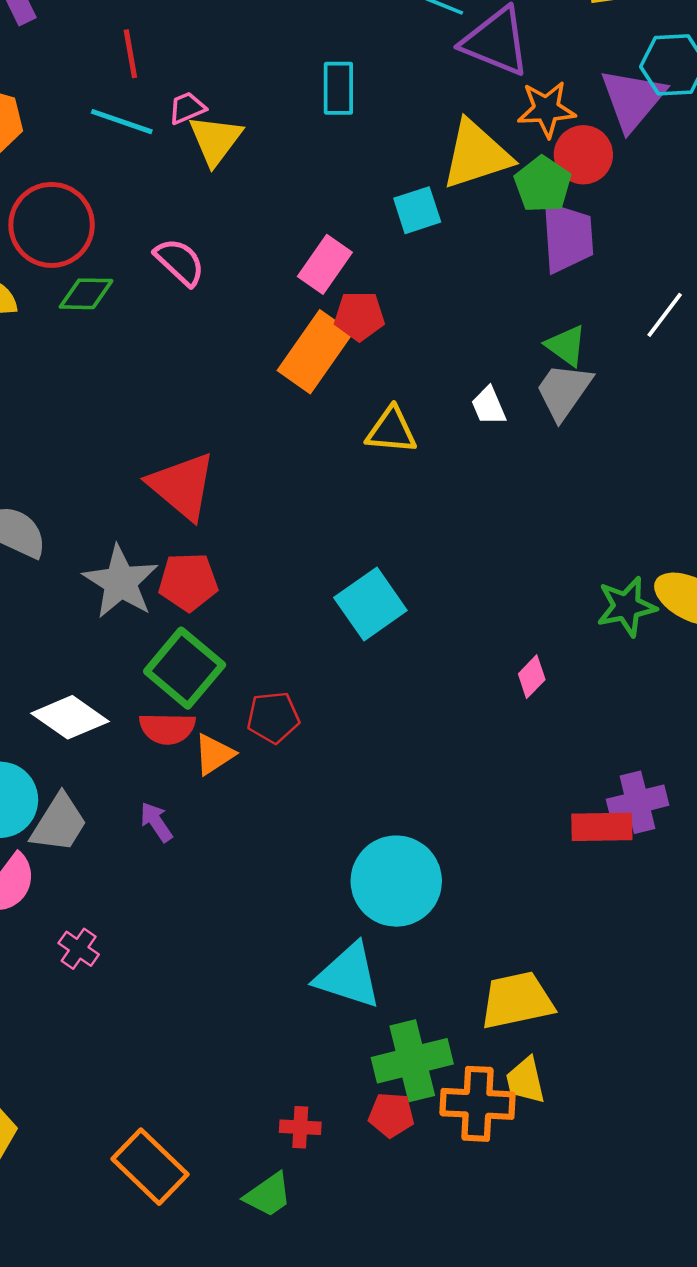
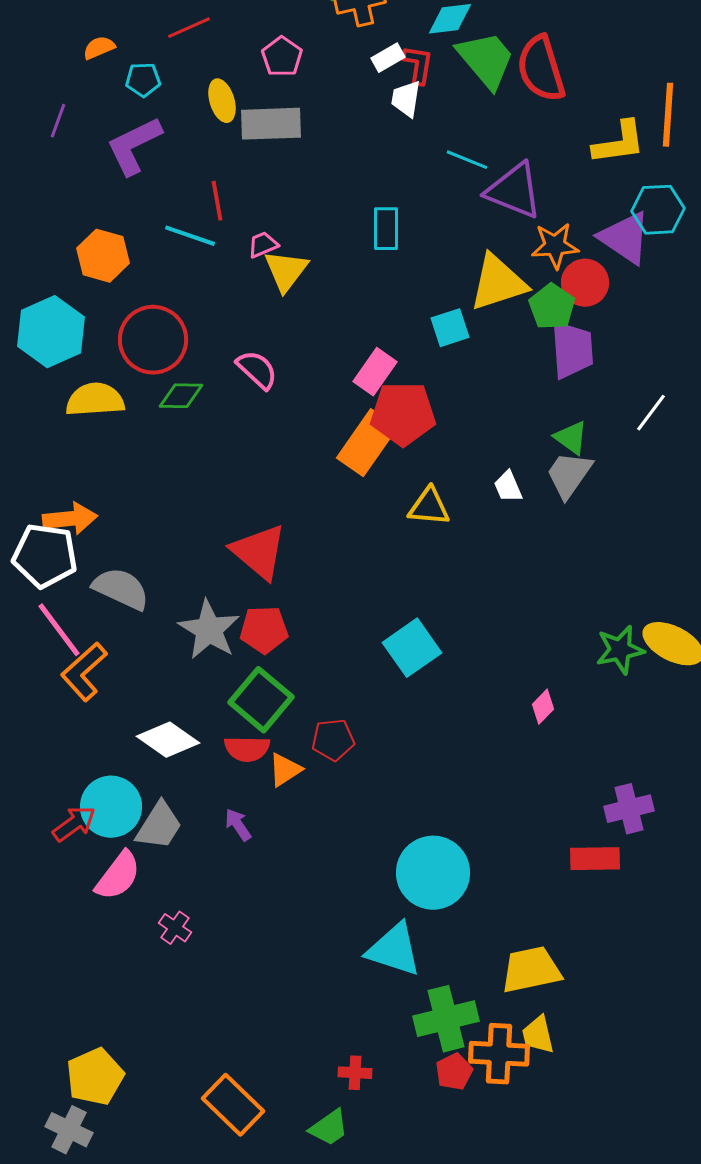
purple triangle: (633, 99) -> (625, 238), turned -36
cyan line: (122, 122) -> (190, 236), moved
red pentagon: (359, 316) -> (403, 414), size x1.6
red rectangle: (602, 827) -> (595, 859), moved
red pentagon: (391, 1115) -> (454, 1072), moved, turned -30

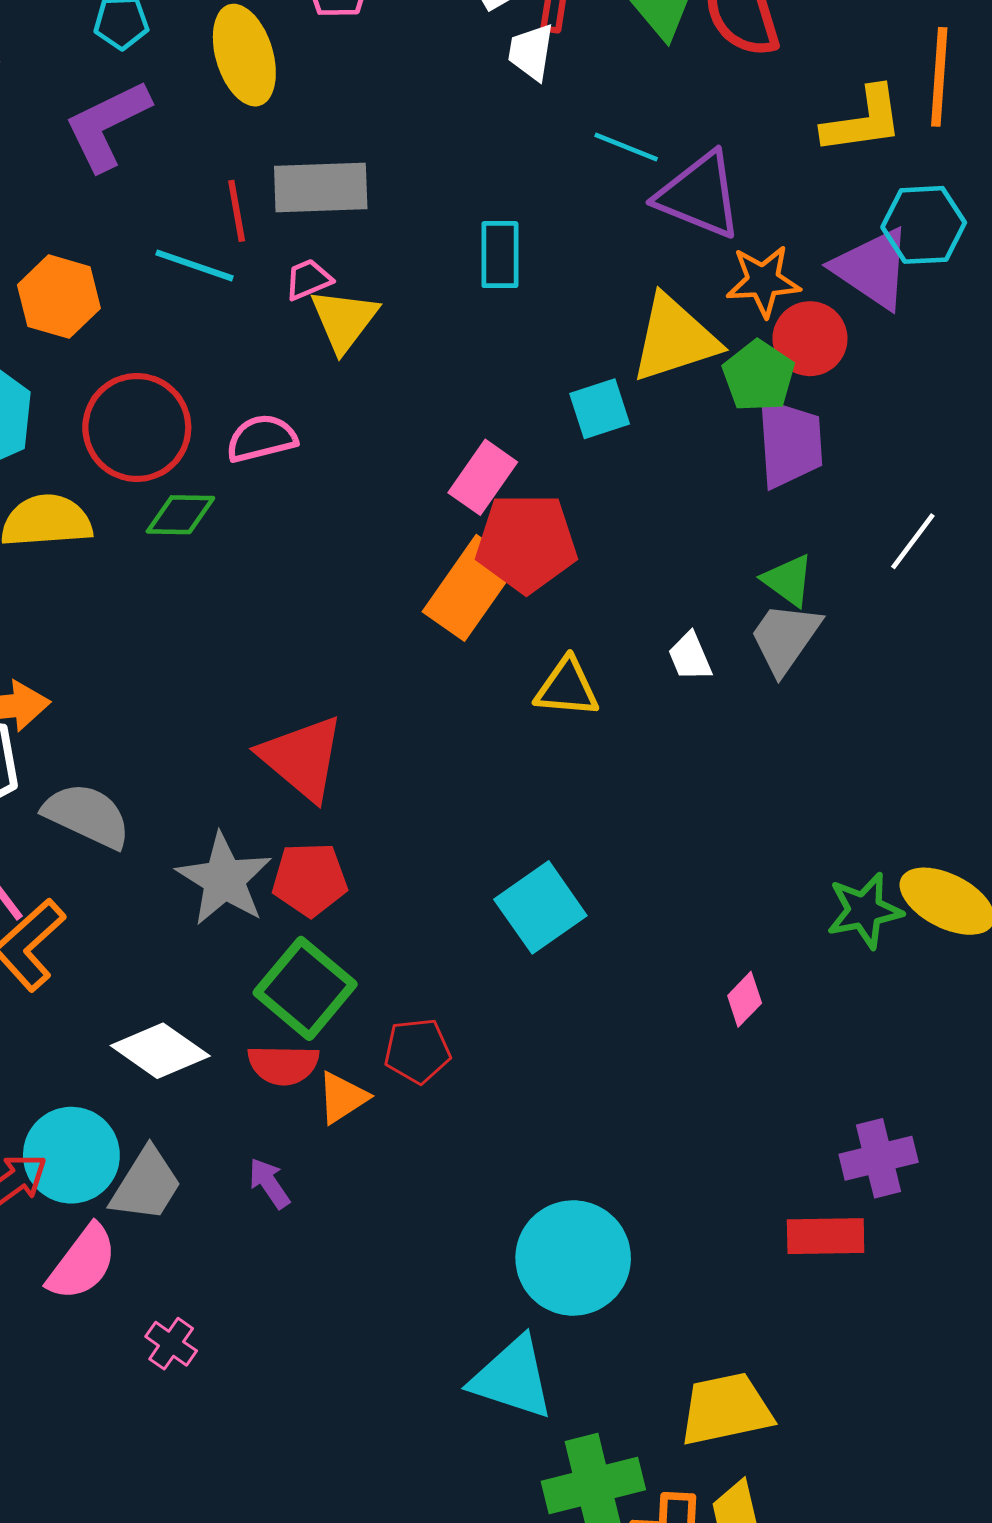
yellow ellipse: (222, 101) -> (244, 55), size x1.5
gray rectangle: (271, 124) -> (321, 188), moved
pink semicircle: (257, 370) -> (261, 438), moved, turned -57

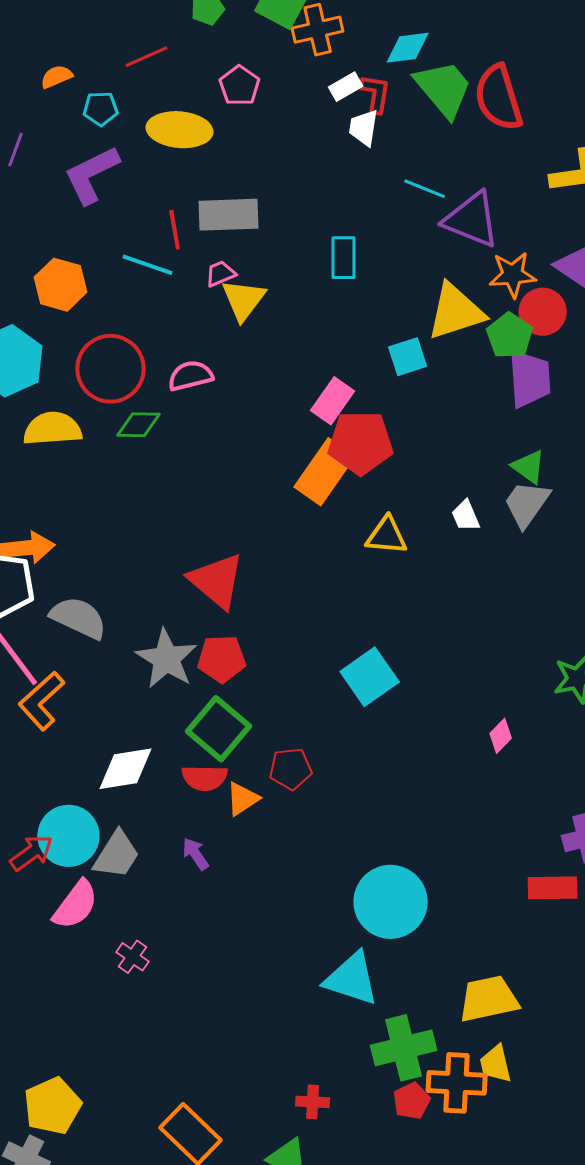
yellow ellipse: (244, 55) -> (180, 130), turned -68
white diamond: (160, 1051) -> (125, 769), turned -44

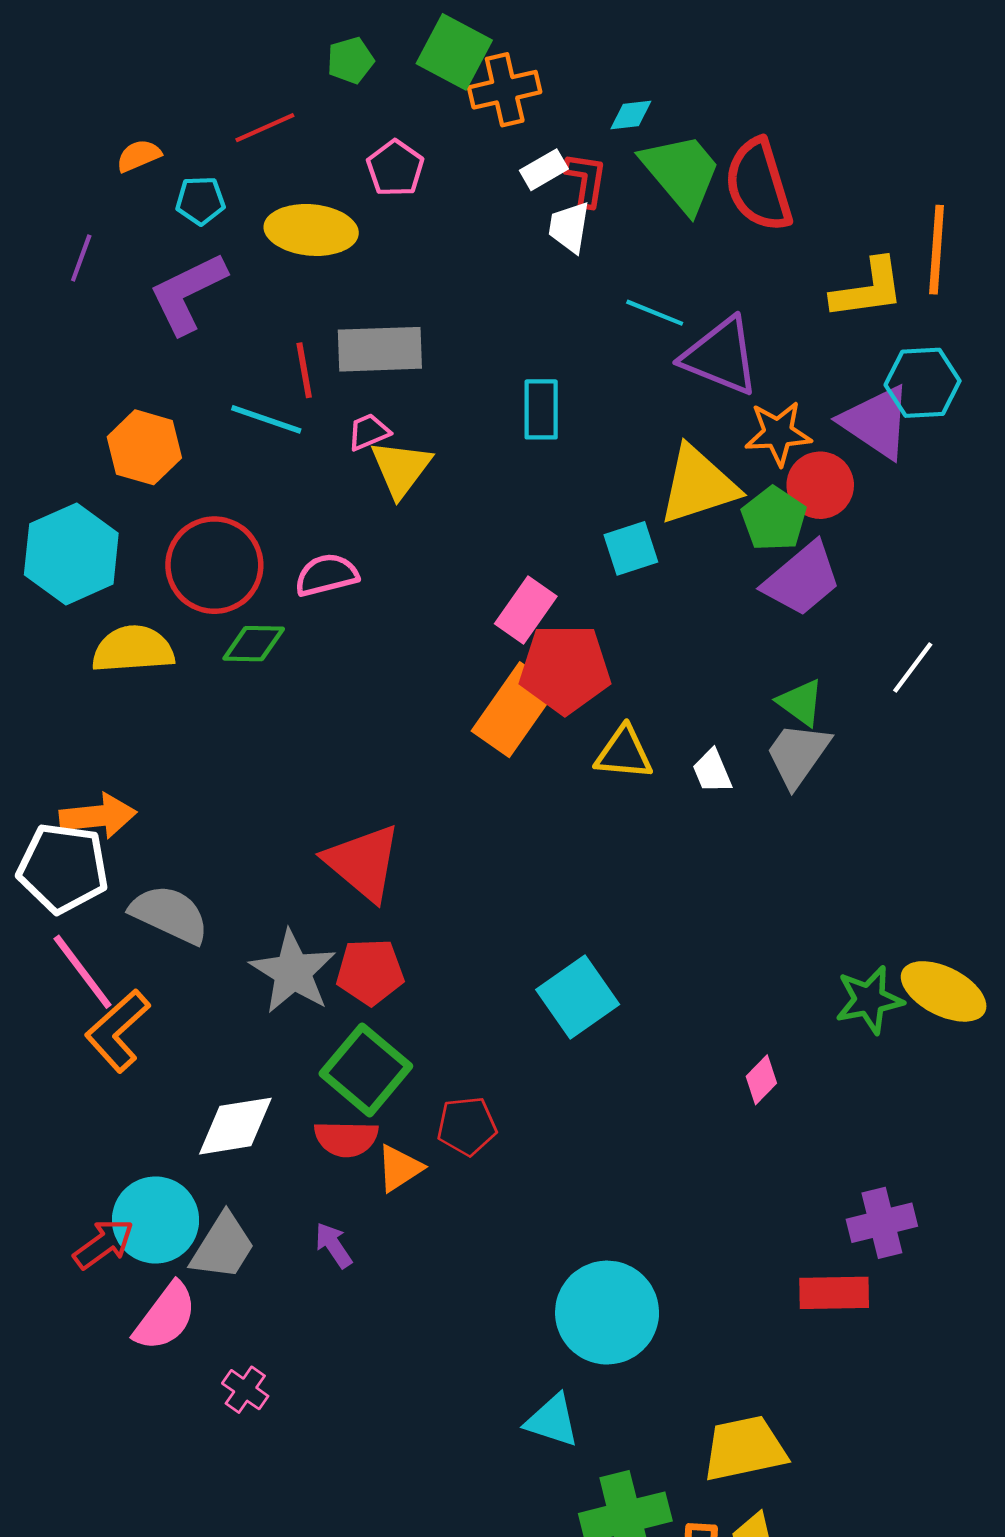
cyan diamond: (408, 48) -> (631, 115), size x0.7
purple trapezoid: (530, 379) -> (802, 579), turned 54
yellow triangle: (387, 536) -> (624, 753), moved
cyan triangle: (352, 979) -> (552, 1421), size x0.7

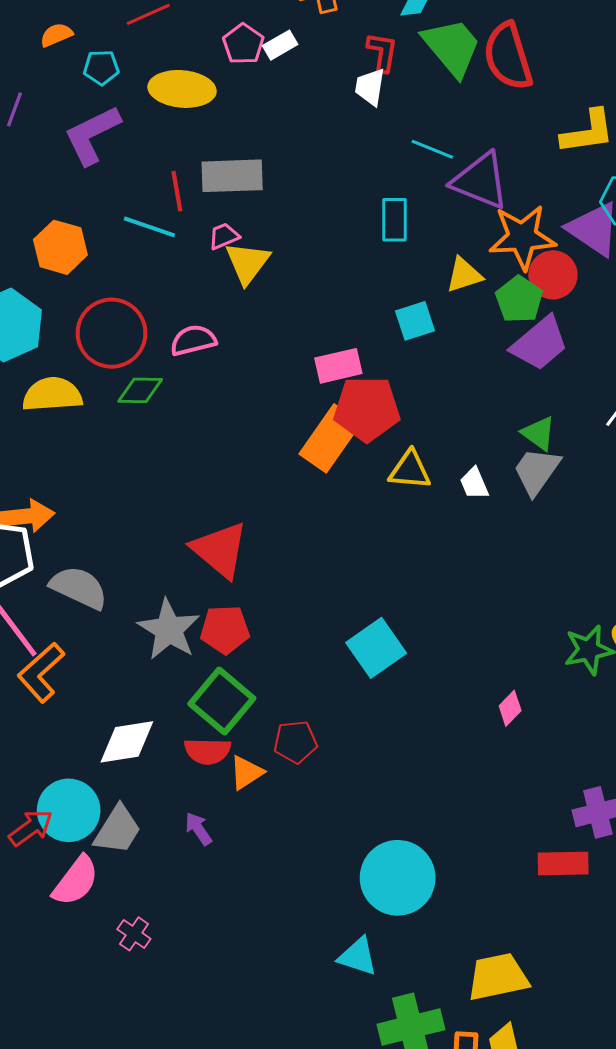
white rectangle: (544, 170) -> (280, 45), moved
cyan rectangle: (541, 409) -> (395, 220), moved
orange star: (778, 433) -> (522, 237), size x1.4
yellow triangle: (698, 485) -> (464, 275), size x0.6
pink rectangle: (526, 610) -> (338, 366), turned 42

